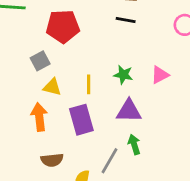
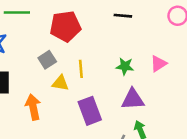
yellow line: (89, 84) -> (81, 69), moved
orange arrow: (39, 117) -> (33, 107), moved

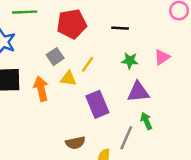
black line: (123, 16) -> (120, 28), moved
yellow line: (81, 69) -> (88, 64), turned 42
orange arrow: (33, 107) -> (41, 89), moved

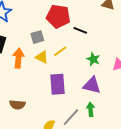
black line: (120, 28) -> (80, 30), moved
brown semicircle: (75, 143) -> (17, 105), moved

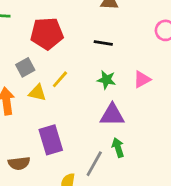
black line: (80, 30) -> (103, 43), moved
purple rectangle: (57, 84) -> (51, 140), moved

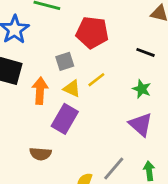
purple triangle: (112, 115) -> (141, 124), turned 30
purple rectangle: (51, 140) -> (65, 119), moved, turned 36
green arrow: (118, 147) -> (149, 171), moved

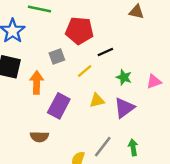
black line: (146, 52) -> (105, 52), moved, turned -42
yellow triangle: (72, 88) -> (97, 100), moved, turned -35
purple triangle: (141, 124) -> (124, 108), turned 45

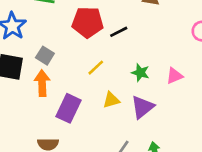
black line: (105, 52) -> (119, 32), moved
gray square: (57, 56) -> (45, 56), moved, turned -35

